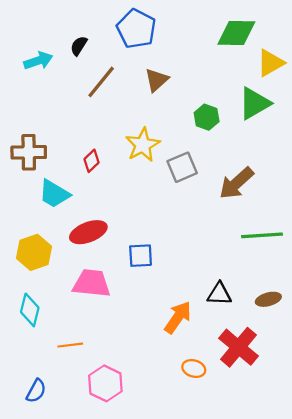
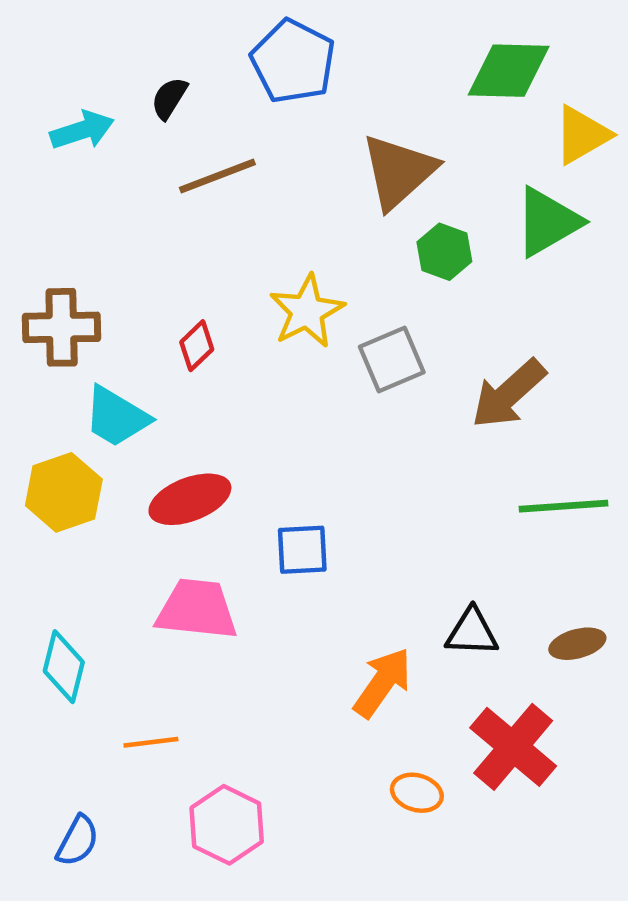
brown triangle: (157, 80) -> (399, 171), moved, size x1.5
brown line: (101, 82) -> (217, 176), turned 30
yellow hexagon: (34, 252) -> (64, 492), moved

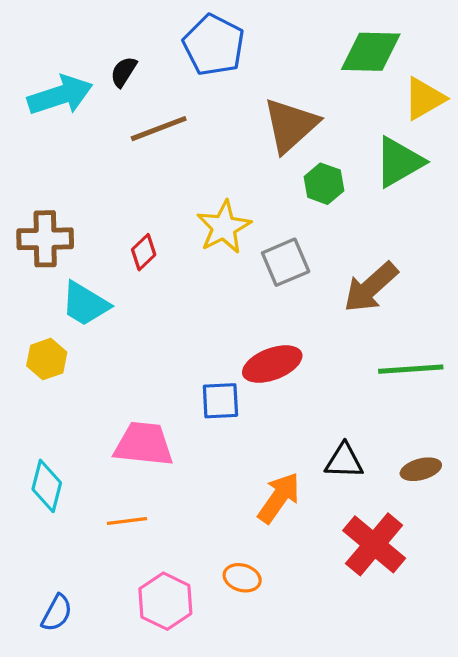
cyan arrow: (82, 130) -> (60, 95), size x1.4
yellow hexagon: (64, 492) -> (47, 359), size x0.7
red ellipse: (190, 499) -> (272, 364), moved
orange line: (151, 742) -> (127, 521), moved
orange ellipse: (417, 793) -> (242, 578), moved

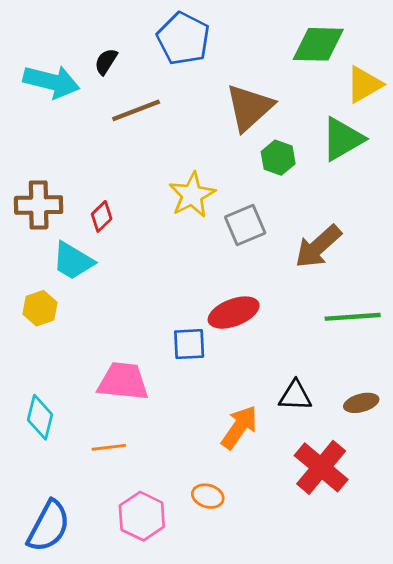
cyan arrow: (60, 95) -> (51, 82), turned 32
red diamond: (144, 252) -> (102, 216), moved
blue semicircle: (57, 613) -> (49, 526), size x1.6

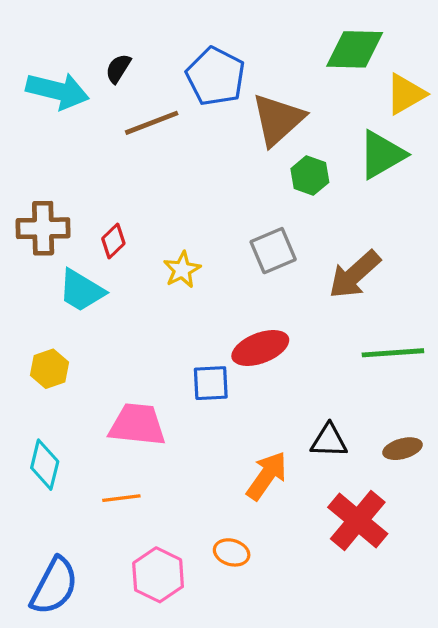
blue pentagon: (183, 39) -> (216, 76), moved
yellow star: (192, 195) -> (182, 270), moved, size x0.7
yellow hexagon: (40, 308) -> (49, 369), moved

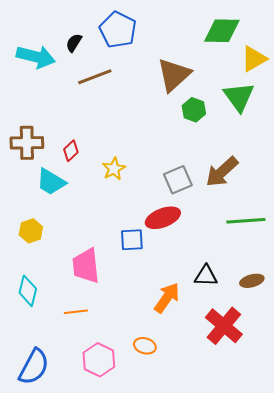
blue pentagon: (216, 76) -> (118, 30), moved
green triangle: (382, 155) -> (239, 97), turned -36
gray square: (273, 251) -> (178, 180), moved
pink trapezoid: (137, 425) -> (86, 266), turned -102

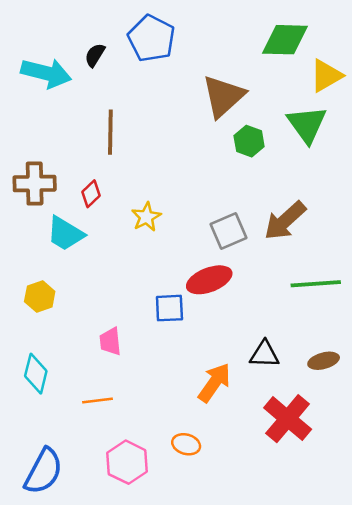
brown line: (95, 77) -> (110, 132), moved, turned -68
pink trapezoid: (86, 266) -> (110, 341), size x0.6

